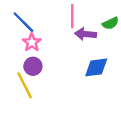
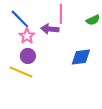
purple arrow: (85, 34) -> (50, 29), moved
yellow line: (25, 85) -> (21, 72), turned -40

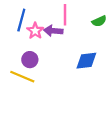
blue line: (20, 19) -> (21, 20), turned 60
pink star: (27, 36) -> (35, 31), moved

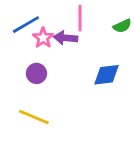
blue line: (21, 20) -> (26, 25), turned 45
yellow line: (22, 77) -> (34, 117), moved

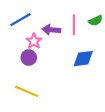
pink line: (80, 18) -> (74, 25), moved
pink star: (43, 38) -> (34, 41), moved

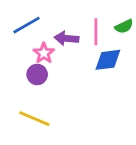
blue diamond: (83, 59) -> (108, 60), moved

